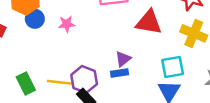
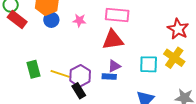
red triangle: (149, 22) -> (113, 40), moved, turned -30
pink star: (67, 24) -> (79, 20), moved
cyan square: (173, 67) -> (149, 64), moved

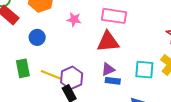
blue circle: (51, 20) -> (37, 37), moved
blue rectangle: (109, 77) -> (113, 81), moved

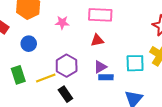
red triangle: (108, 42) -> (97, 40), size x0.6
yellow line: (51, 75) -> (46, 78), turned -36
purple hexagon: (72, 78) -> (67, 66), moved

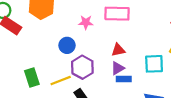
pink star: (62, 23) -> (86, 22), moved
red triangle: (97, 40) -> (118, 50), moved
blue circle: (29, 44) -> (67, 45), moved

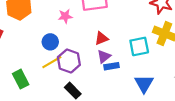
yellow line: (61, 80) -> (52, 62), moved

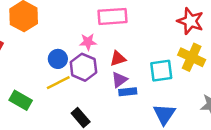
pink star: (65, 16) -> (88, 42), moved
purple hexagon: (69, 61) -> (83, 67), moved
green rectangle: (21, 79) -> (21, 100), turned -36

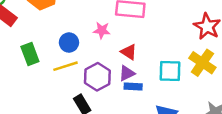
red triangle: (118, 59) -> (129, 52), turned 42
purple hexagon: (83, 67) -> (97, 77), moved
green rectangle: (21, 100) -> (30, 54), moved, turned 30

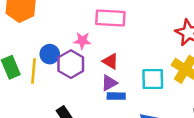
yellow line: (65, 66) -> (33, 71), moved, turned -65
purple hexagon: (97, 77) -> (71, 64), moved

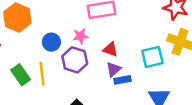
blue circle: (50, 54) -> (51, 42), moved

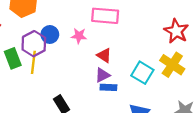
cyan square: (152, 57) -> (142, 73), turned 30
purple hexagon: (75, 60) -> (34, 44), moved

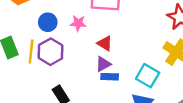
purple hexagon: (34, 44) -> (51, 52), moved
cyan square: (142, 73) -> (148, 76), moved

